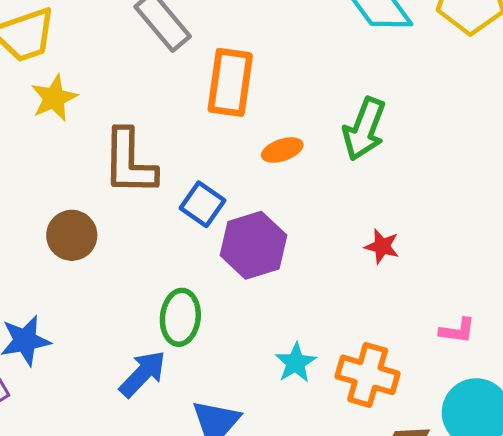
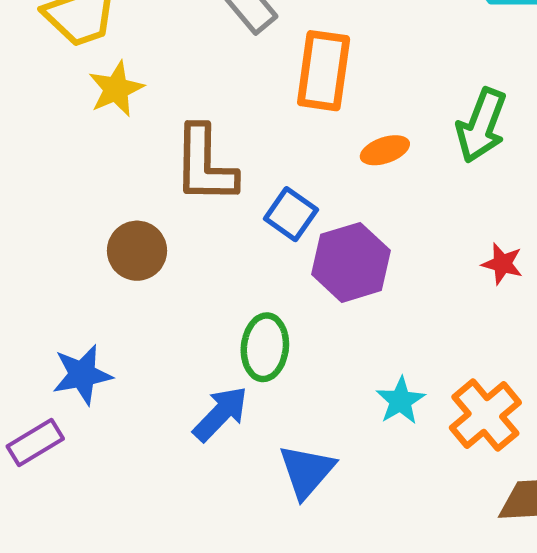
orange cross: (368, 375) -> (485, 415), turned 34

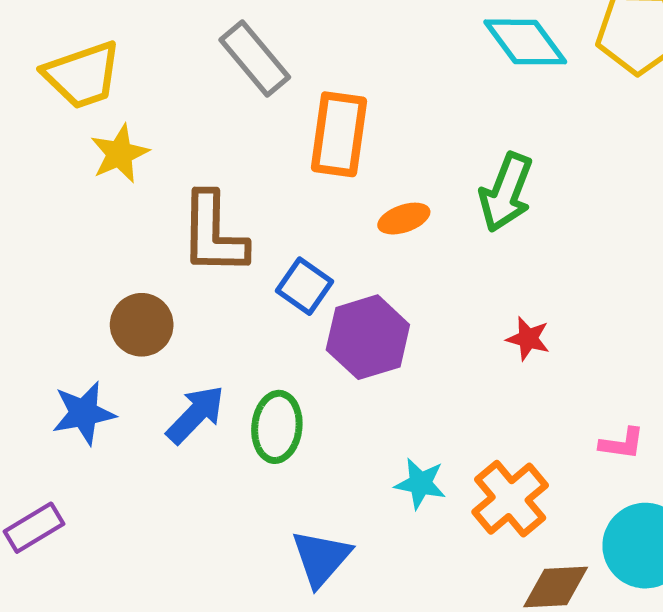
blue star: (82, 375) -> (84, 413), moved
cyan star: (401, 401) -> (420, 483), turned -30
blue arrow: (221, 414) -> (195, 414), moved

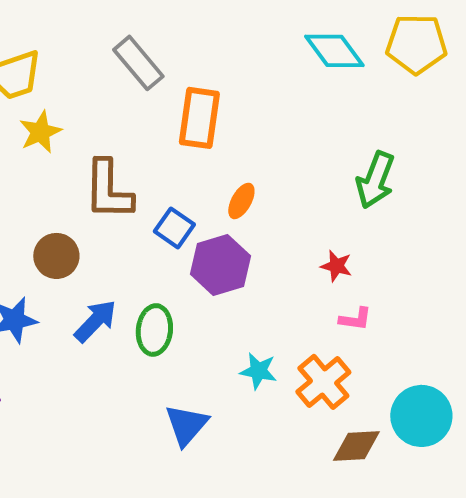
green arrow: (506, 192) -> (375, 180), moved
orange ellipse: (404, 219) -> (241, 201), moved, turned -42
pink L-shape: (622, 443) -> (355, 319), moved

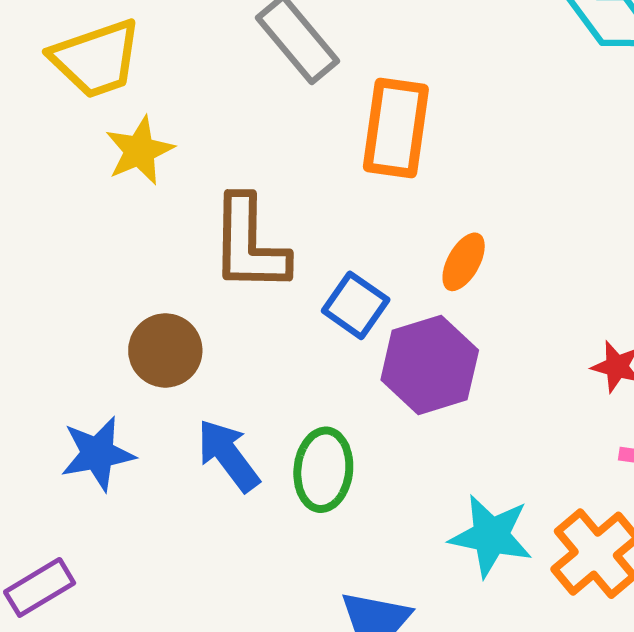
blue arrow: (95, 321) -> (228, 455), turned -81
cyan star: (258, 371) -> (491, 536), size x1.4

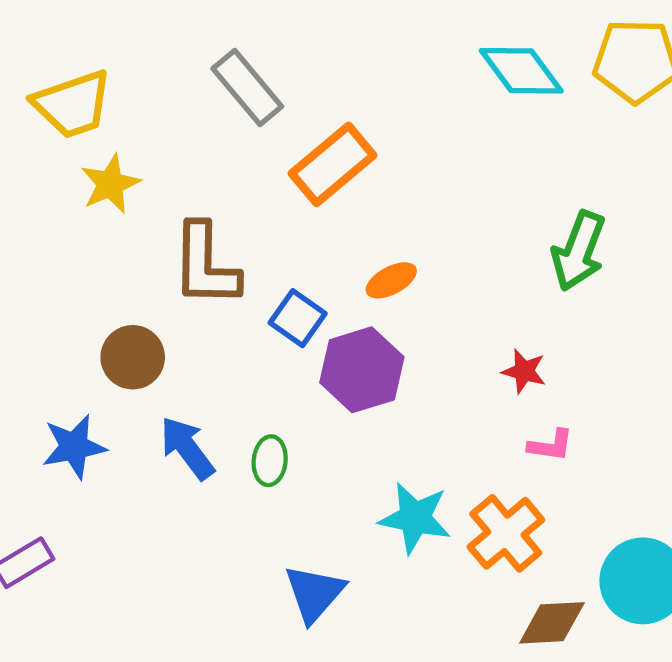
orange rectangle: (396, 128) -> (333, 164), turned 42
orange ellipse: (464, 262) -> (391, 280), turned 33
green ellipse: (323, 470) -> (270, 461), size x0.7

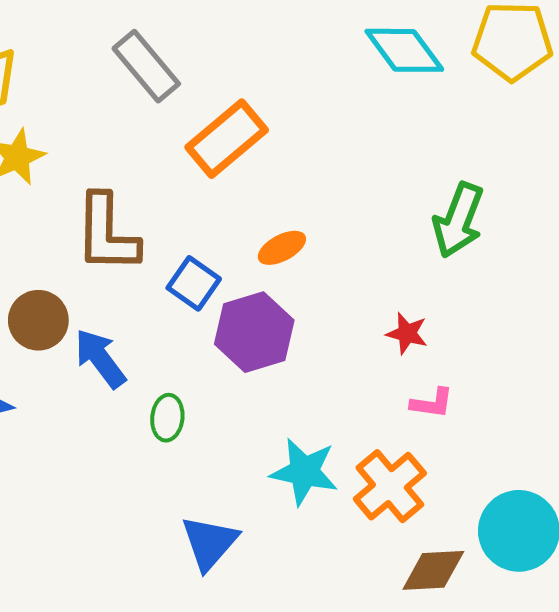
blue arrow: (187, 448) -> (100, 358), moved

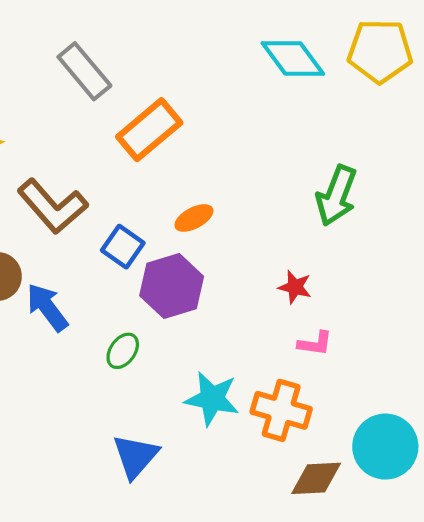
brown L-shape: (107, 233) -> (53, 206), turned -42
green ellipse: (167, 418) -> (123, 351), moved, turned 30
orange cross: (390, 486) -> (281, 410), turned -34

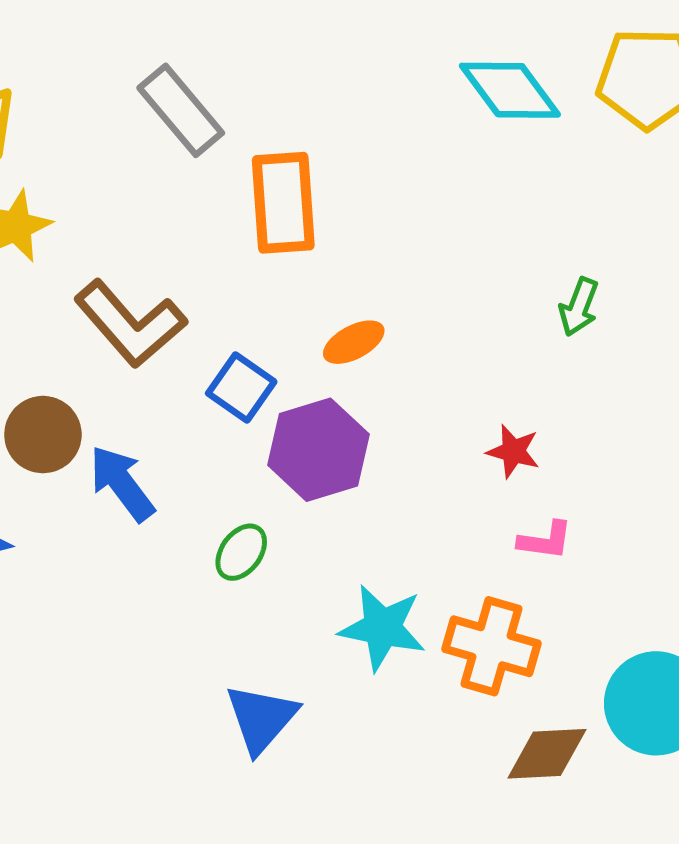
orange rectangle: (149, 130) -> (283, 203), turned -54
green arrow: (336, 196) -> (579, 307), size x0.6

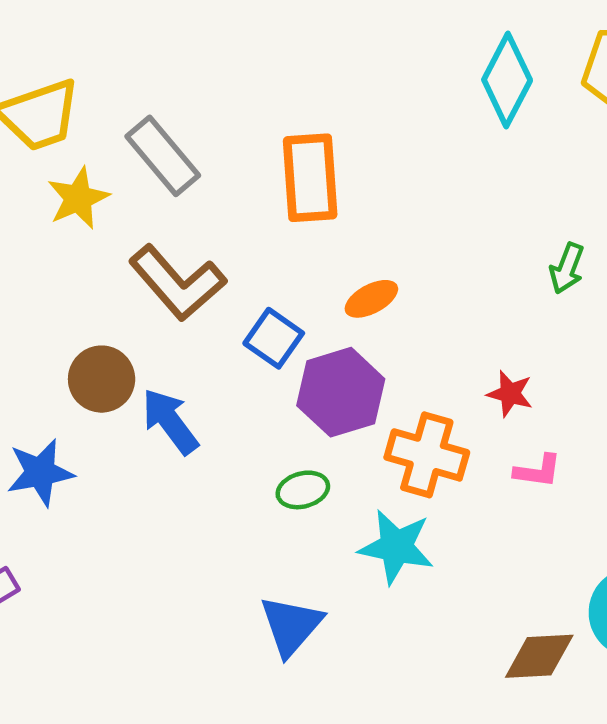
cyan diamond: (510, 90) -> (507, 80), turned 64
gray rectangle: (181, 110) -> (163, 156), moved
green ellipse: (241, 552) -> (303, 490), moved, turned 39
orange cross: (491, 646) -> (427, 455), moved

